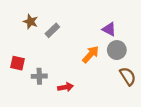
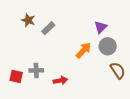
purple triangle: (109, 29) -> (101, 27), turned 48
red square: (17, 63) -> (16, 76), moved

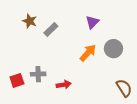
purple triangle: (101, 27) -> (92, 22), moved
brown semicircle: (118, 70) -> (124, 88), moved
red square: (16, 76) -> (17, 80), turned -32

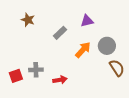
purple triangle: (92, 22) -> (87, 21), turned 32
gray rectangle: (51, 30) -> (60, 33), moved
brown semicircle: (124, 88) -> (117, 68), moved

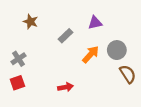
gray cross: (36, 70) -> (19, 59), moved, turned -32

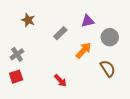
gray circle: (117, 50) -> (110, 37), moved
brown semicircle: (128, 74) -> (108, 68), moved
red arrow: (65, 87) -> (60, 81), turned 56

